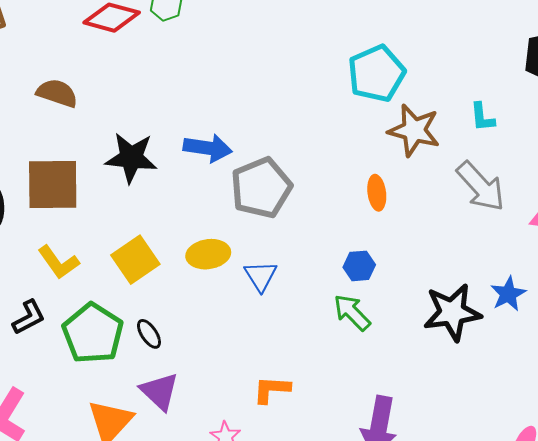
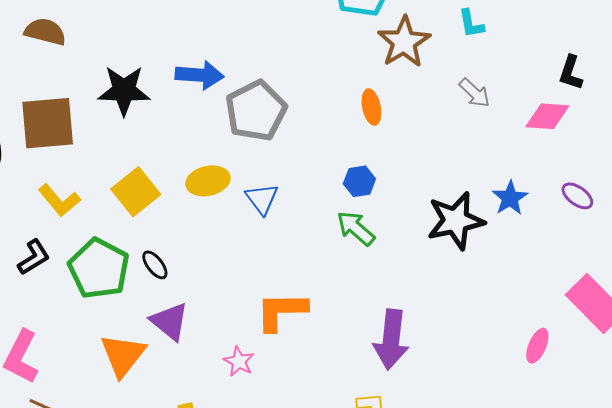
brown star: (414, 130) -> (404, 42), turned 30
gray arrow: (481, 186) -> (475, 93), size x0.6
orange L-shape: (272, 390) -> (281, 311), size x1.4

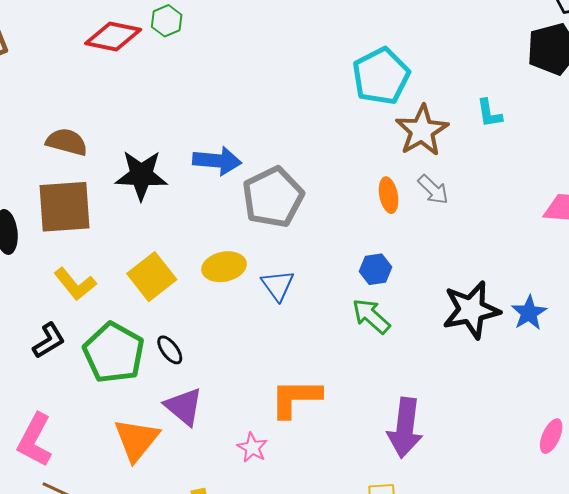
brown semicircle: (45, 32) -> (67, 142), moved
gray arrow: (475, 93) -> (433, 190), moved
blue star: (510, 198) -> (529, 313), moved

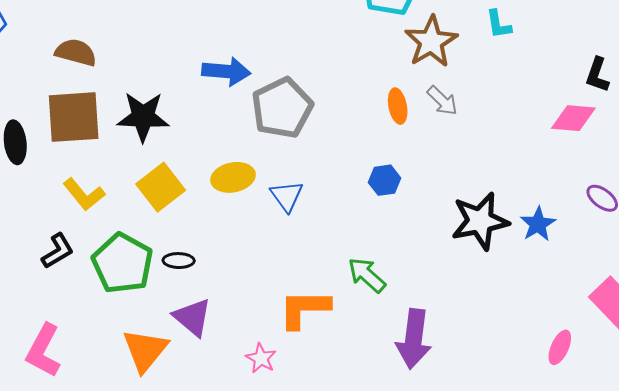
black star: (141, 175) -> (143, 117), moved
green arrow: (371, 316) -> (367, 275), moved
black ellipse: (170, 350) -> (179, 261), turned -52

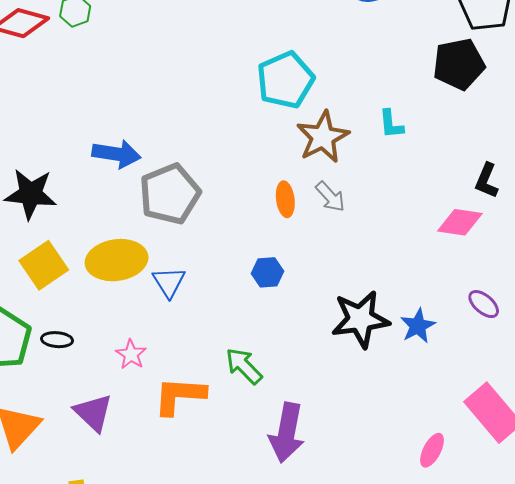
yellow ellipse: (233, 177) -> (117, 260), size x1.4
purple triangle: (193, 317) -> (93, 413), moved
pink star: (261, 358) -> (131, 354), moved

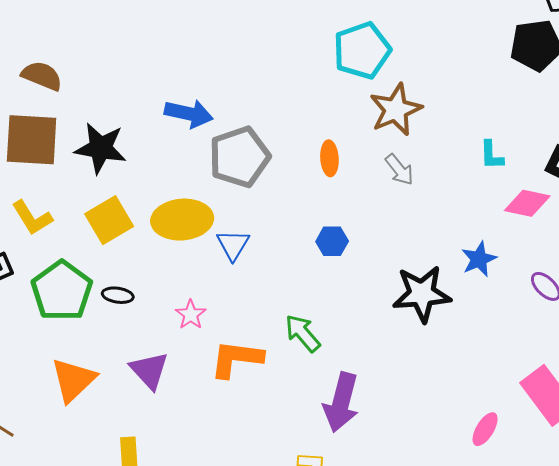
cyan L-shape: (391, 124) -> (491, 155), moved
orange ellipse: (285, 199) -> (329, 158), moved
blue star: (418, 326) -> (479, 259), moved

